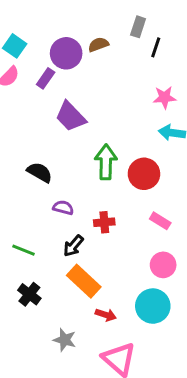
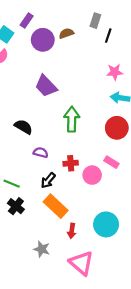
purple rectangle: (46, 78) -> (27, 21), moved
red circle: (144, 174) -> (117, 128), moved
pink circle: (163, 265) -> (92, 175), moved
black cross: (29, 294) -> (16, 206), moved
red arrow: (106, 315) -> (72, 231), turned 80

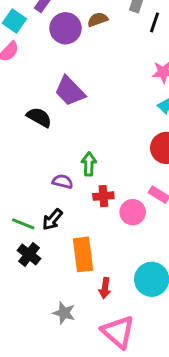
green arrow: (72, 119) -> (89, 164), moved, size x0.7
black semicircle: (23, 127) -> (39, 117), moved
black arrow: (48, 180) -> (52, 219), moved
orange rectangle: (56, 206) -> (83, 254), turned 40

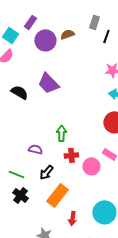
black semicircle: (39, 117) -> (19, 92), moved
purple semicircle: (63, 182) -> (35, 149), moved
black arrow: (52, 219) -> (46, 172), moved
orange rectangle: (83, 254) -> (57, 195), turned 45

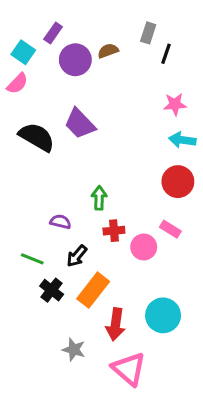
black semicircle: (19, 92) -> (37, 137), size x1.4
black cross: (20, 195) -> (52, 290), moved
red arrow: (72, 218) -> (115, 324), size x1.5

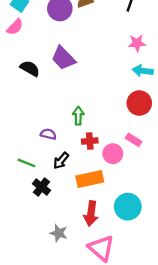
black semicircle: (37, 137) -> (30, 68), size x0.7
orange rectangle: (93, 290) -> (90, 179), moved, turned 40

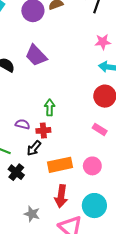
red cross: (90, 141) -> (43, 130), moved
pink circle: (113, 154) -> (92, 166), moved
cyan circle: (128, 207) -> (94, 206), moved

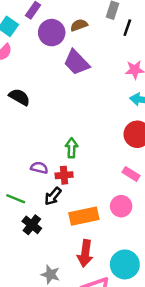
purple trapezoid: (36, 55) -> (76, 62), moved
pink circle: (92, 166) -> (121, 206), moved

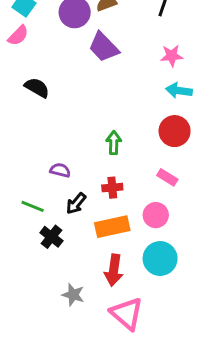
green arrow: (72, 148) -> (114, 143), moved
red cross: (64, 175) -> (112, 188), moved
cyan circle: (125, 264) -> (160, 259), moved

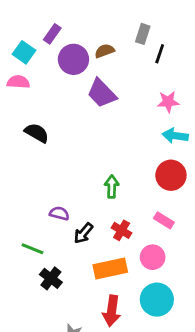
pink semicircle: (18, 35) -> (18, 82), turned -130
red cross: (112, 188) -> (122, 230), moved, turned 36
black arrow: (76, 203) -> (83, 233), moved

